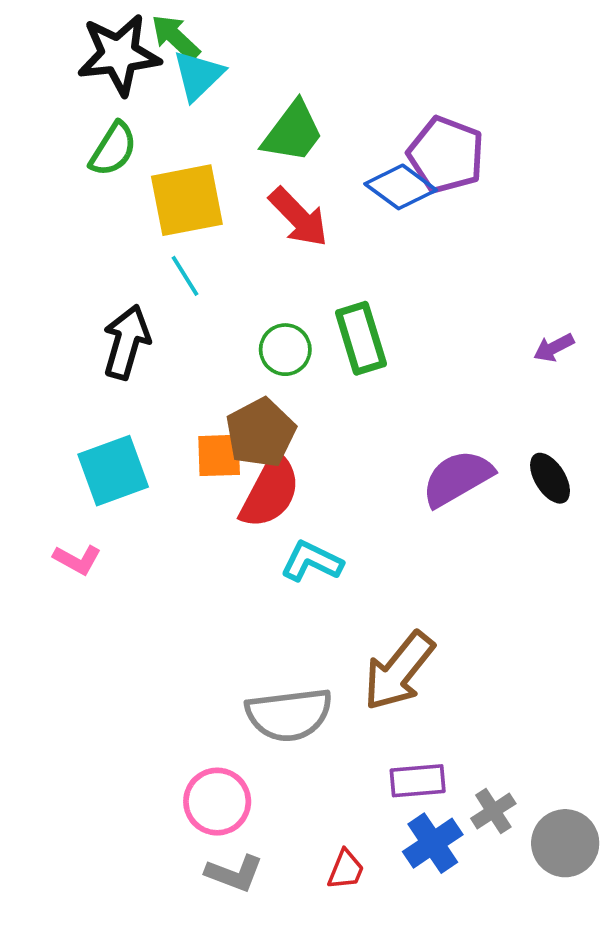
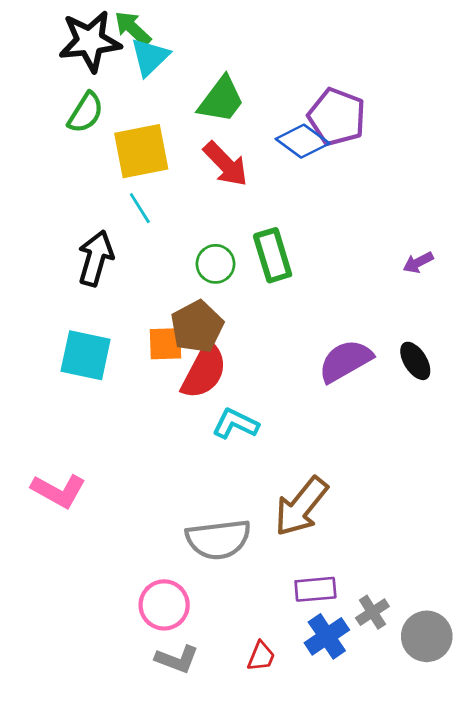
cyan square: (113, 471) -> (86, 355), turned 32
pink L-shape: (77, 559) -> (58, 491), moved, size x1.5

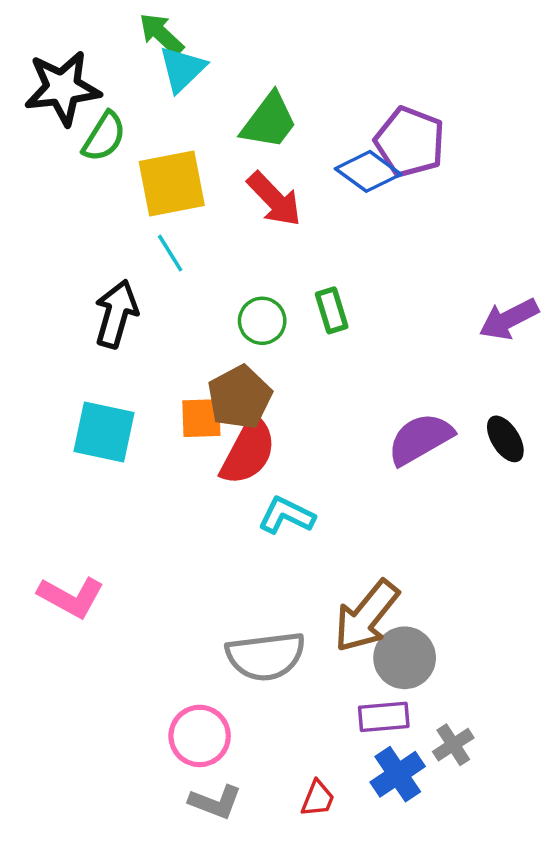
black star: (90, 41) -> (62, 88), moved
green rectangle: (273, 255) -> (332, 310), size x0.7
purple arrow: (418, 262) -> (509, 319), size x1.6
gray circle: (427, 636) -> (405, 658), moved

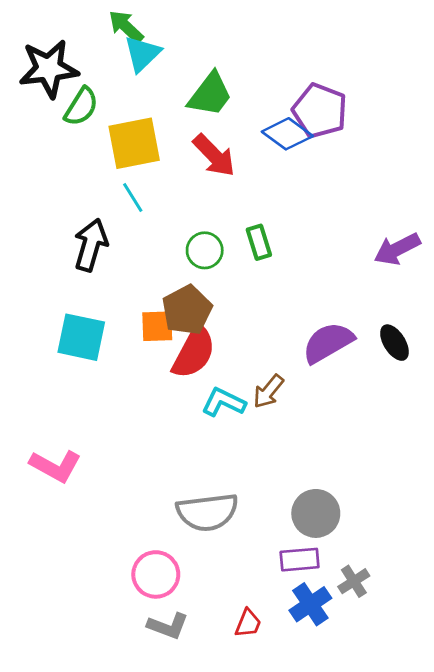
brown arrow: (366, 616) -> (268, 391), moved, size x0.6

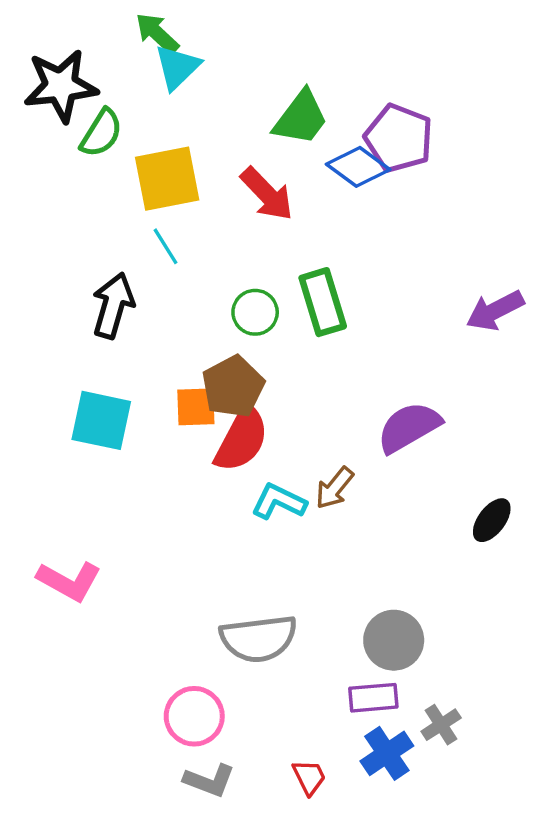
green trapezoid: (210, 94) -> (301, 118), moved
green rectangle: (259, 242) -> (323, 302), size x1.5
black ellipse: (394, 343) -> (492, 520), moved, turned 69
red trapezoid: (248, 623) -> (309, 777), turned -48

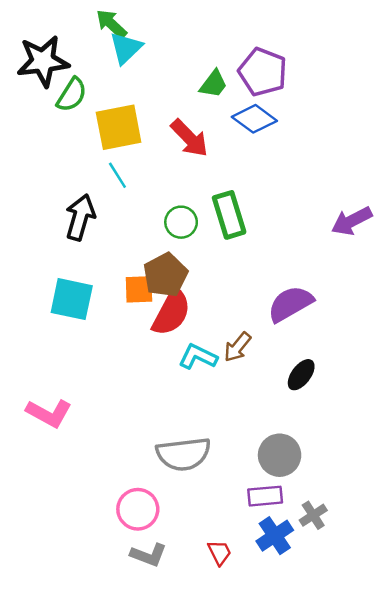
green trapezoid: (301, 118) -> (213, 84), size x0.7
purple pentagon: (399, 138) -> (263, 72), moved
black ellipse: (492, 520) -> (301, 375), moved

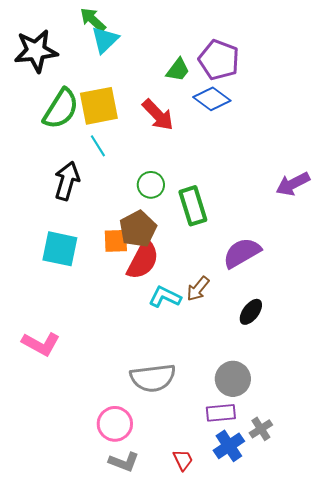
green semicircle: (72, 95) -> (61, 109), moved, size x1.4
green rectangle: (229, 215) -> (193, 206), moved

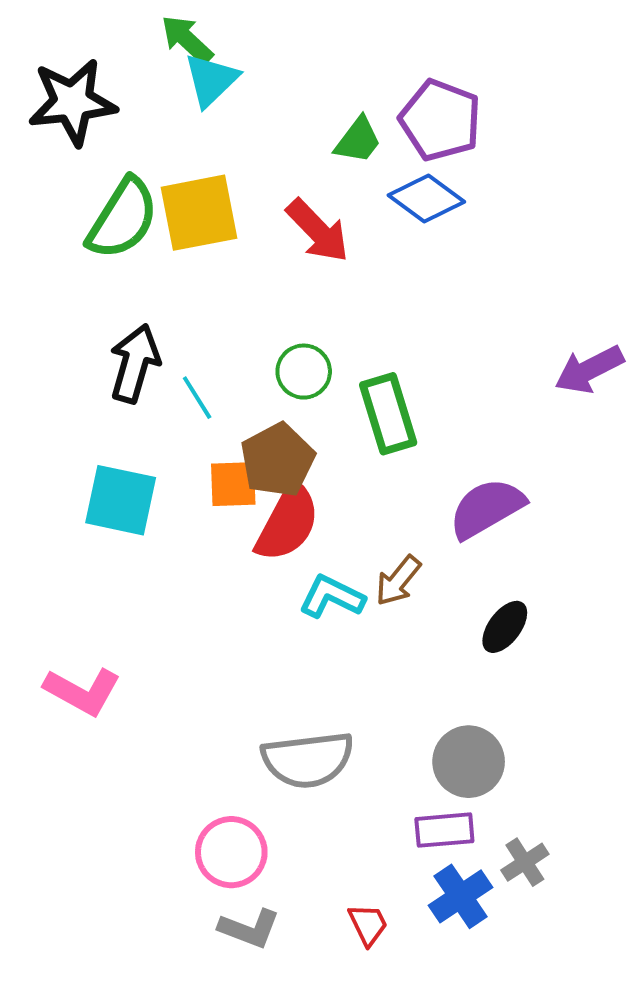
cyan line: (98, 146) -> (197, 398), moved

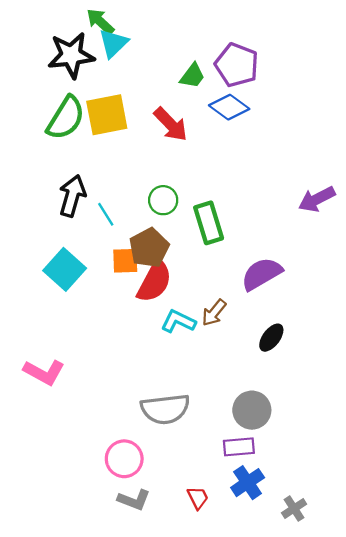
black star: (72, 102) -> (71, 55), moved
cyan square: (121, 500) -> (65, 269), turned 30
gray cross: (525, 862) -> (294, 509), moved

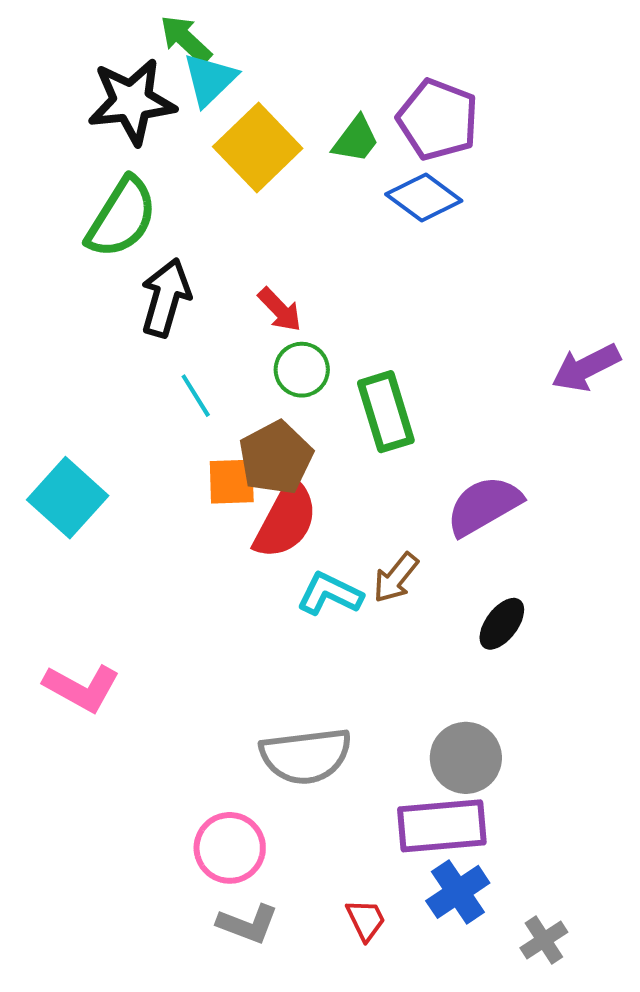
yellow square: (107, 115) -> (258, 148), moved, turned -33
red arrow: (171, 124) -> (280, 310), moved, size x0.7
black arrow: (72, 196) -> (166, 298), moved
cyan square: (65, 269) -> (68, 498), moved
purple rectangle: (239, 447) -> (442, 826), size x1.5

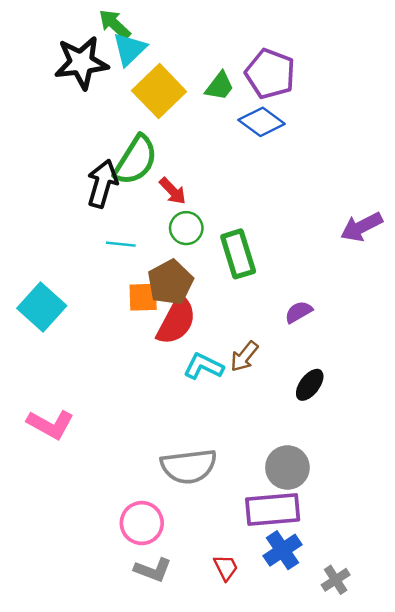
green semicircle: (122, 218) -> (136, 160), moved
cyan line: (196, 396) -> (121, 244), turned -52
purple semicircle: (484, 506) -> (299, 312), size x0.6

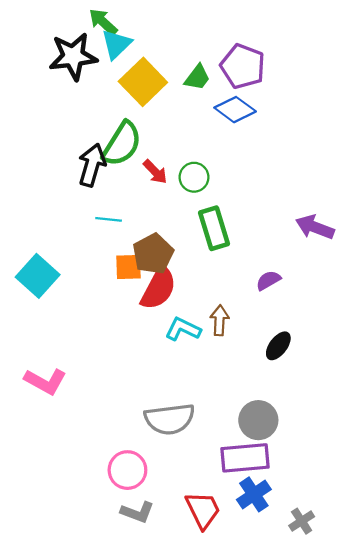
purple arrow: (362, 227) -> (315, 227), moved, turned 48
green circle: (186, 228) -> (194, 177), moved
brown arrow: (244, 356) -> (220, 320), turned 144
red trapezoid: (226, 567) -> (203, 510), size x1.6

